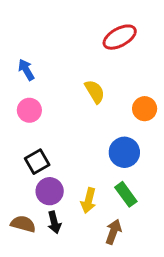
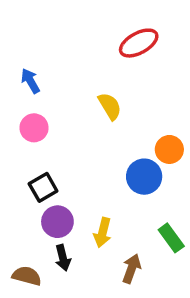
orange circle: (145, 109) -> (169, 149), moved
green rectangle: (126, 194) -> (171, 238), moved
brown semicircle: (23, 224) -> (27, 276), moved

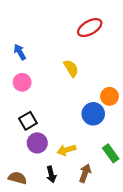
yellow arrow: (103, 232) -> (66, 150), turned 60
black arrow: (63, 258) -> (51, 174), moved

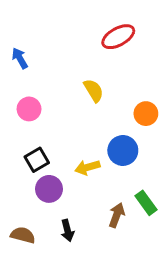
blue arrow: (20, 52) -> (20, 58), moved
orange circle: (110, 96) -> (146, 114), moved
yellow arrow: (66, 150) -> (87, 167), moved
brown arrow: (85, 173) -> (117, 215), moved

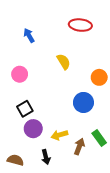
red ellipse: (118, 37) -> (80, 25), turned 35
blue arrow: (20, 58) -> (29, 35), moved
yellow arrow: (87, 167) -> (59, 135), moved

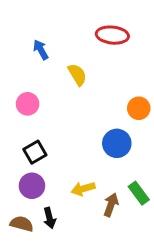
yellow semicircle: (64, 62) -> (77, 75), moved
purple circle: (33, 129) -> (32, 186), moved
black arrow: (46, 157) -> (49, 218), moved

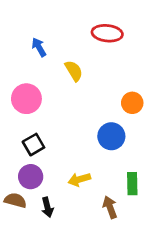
pink circle: (28, 104) -> (26, 99), size x1.4
green rectangle: (139, 193) -> (132, 184), turned 35
brown arrow: (111, 205) -> (110, 207), moved, turned -40
brown semicircle: (22, 224) -> (15, 200), moved

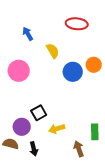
orange circle: (132, 103) -> (94, 65), moved
blue circle: (111, 136) -> (73, 72), moved
black square: (33, 145) -> (39, 113), moved

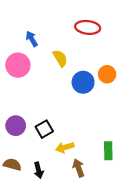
pink circle: (19, 71) -> (18, 65), moved
purple circle: (22, 127) -> (16, 126), moved
brown arrow: (79, 149) -> (79, 168), moved

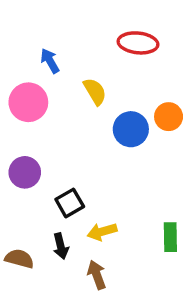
purple circle: (16, 126) -> (25, 172), moved
brown arrow: (79, 168) -> (97, 275), moved
black arrow: (39, 170) -> (61, 246), moved

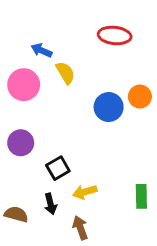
blue arrow: (50, 61) -> (42, 50), turned -36
yellow semicircle: (95, 91) -> (65, 73), moved

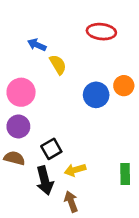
pink circle: (24, 85) -> (21, 92), moved
black arrow: (50, 204) -> (45, 181), size x1.5
brown semicircle: (16, 214) -> (14, 158), moved

